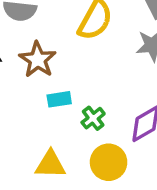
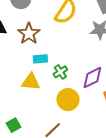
yellow triangle: (50, 164) -> (31, 82), moved

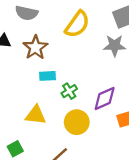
yellow triangle: (31, 82) -> (36, 115), moved

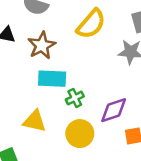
cyan rectangle: (47, 76) -> (52, 79), size x1.5

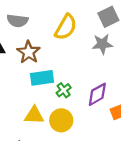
yellow circle: (80, 134) -> (61, 120), moved

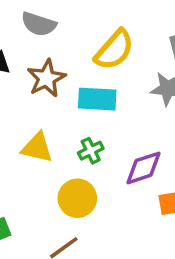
cyan rectangle: (42, 78) -> (97, 99), moved
yellow triangle: (34, 115) -> (37, 148), moved

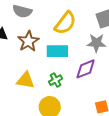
purple diamond: (144, 168) -> (86, 69), moved

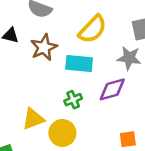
yellow triangle: (26, 80) -> (33, 119), moved, turned -36

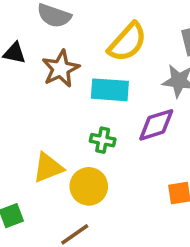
green cross: (73, 100) -> (103, 140), turned 36

